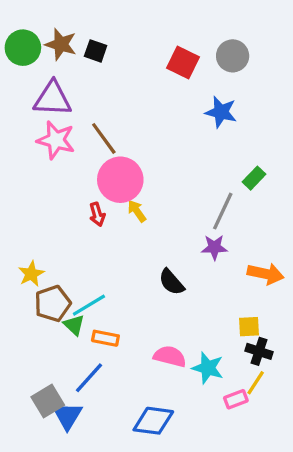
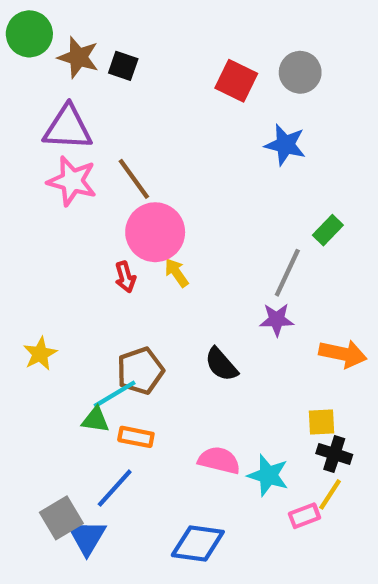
green circle: (23, 48) -> (29, 34), moved
brown pentagon: (53, 304) -> (140, 371), moved
green triangle: (74, 325) -> (95, 420), turned -35

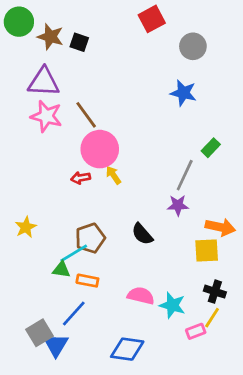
red square: (236, 81) -> (152, 19), moved, turned 36
red arrow: (125, 277) -> (81, 178), turned 96
yellow square: (321, 422) -> (207, 250), moved, size x1.4

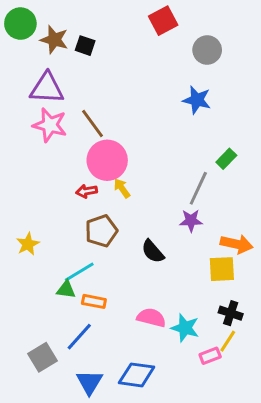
brown pentagon: (90, 238) -> (101, 231), moved
blue triangle: (56, 345) -> (90, 382), moved

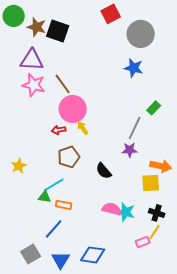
black square: (85, 46) -> (58, 31), size x1.6
gray circle: (207, 50) -> (141, 34), size x1.4
pink semicircle: (151, 318) -> (112, 209), moved
cyan star: (185, 328) -> (126, 212), moved
gray square: (42, 357) -> (31, 254), moved

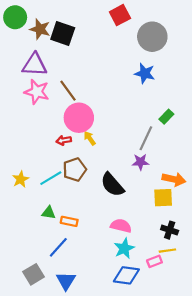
black semicircle: (104, 171) -> (112, 185), size x1.4
cyan line: (54, 185) -> (51, 178), moved
cyan star: (126, 212) -> (124, 248), moved, turned 30
yellow line: (155, 232) -> (167, 251), turned 49
blue diamond: (93, 255) -> (126, 275), moved

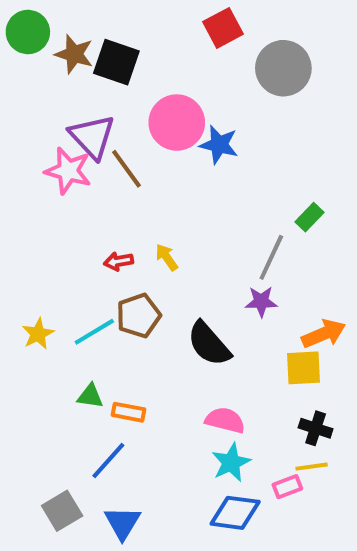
purple triangle: (35, 65) -> (92, 137), moved, turned 44
blue star: (145, 73) -> (219, 145), moved
pink circle: (79, 118) -> (177, 123), moved
orange arrow: (174, 179) -> (324, 334), turned -35

